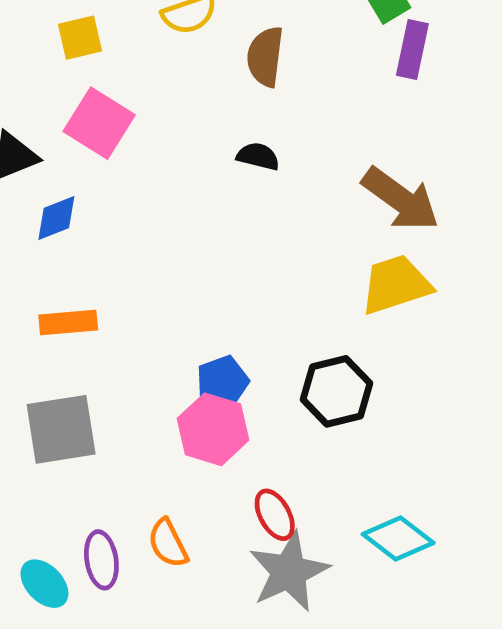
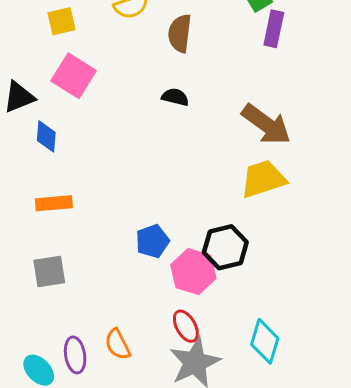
blue diamond: (56, 218) -> (46, 136), turned -64
gray square: (61, 429) -> (49, 272), size x0.7
pink hexagon: (213, 429) -> (193, 272), moved
cyan diamond: (398, 539) -> (265, 341), turned 69

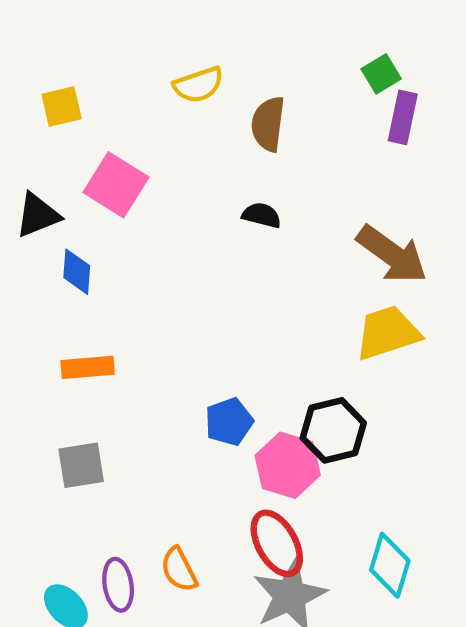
yellow square: (61, 21) -> (62, 107), moved
red ellipse: (186, 326) -> (277, 543), size x1.4

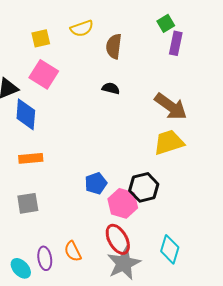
yellow square: (62, 107) -> (41, 38), moved
blue diamond: (77, 272) -> (26, 114), size x1.5

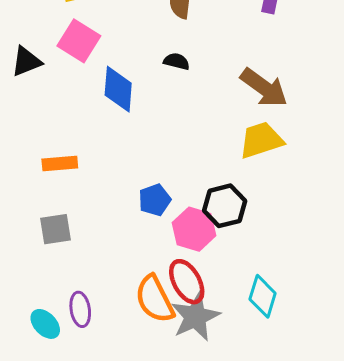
blue diamond: (26, 114) -> (118, 89), moved
orange semicircle: (73, 251) -> (155, 299), moved, size x1.6

